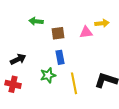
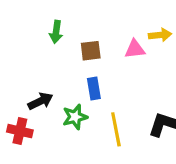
green arrow: (36, 21) -> (56, 32), turned -88
black arrow: (18, 59) -> (40, 101), moved

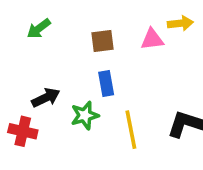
green arrow: (56, 32) -> (39, 29), moved, turned 45

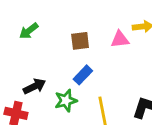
blue rectangle: (106, 84) -> (83, 75), turned 54

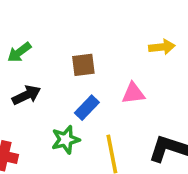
pink triangle: (120, 39) -> (133, 93), moved
black arrow: (34, 86) -> (26, 95), moved

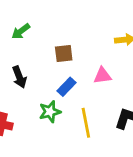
green arrow: (19, 52) -> (21, 31), moved
black arrow: (26, 95) -> (19, 77), turned 95

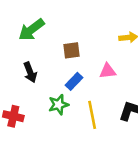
green arrow: (21, 31) -> (31, 30), size x1.5

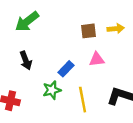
brown square: (71, 50) -> (88, 31), moved

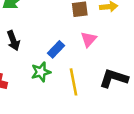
pink triangle: (97, 59) -> (89, 39), turned -42

